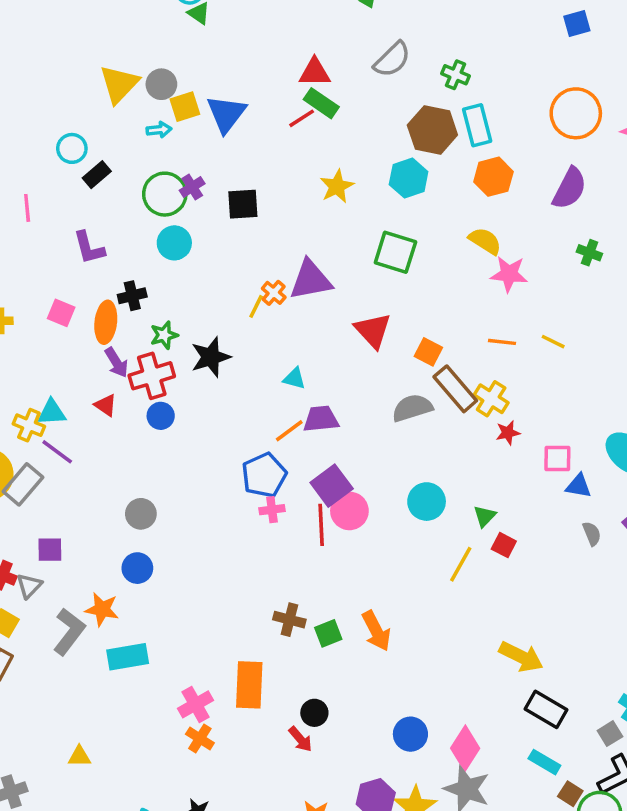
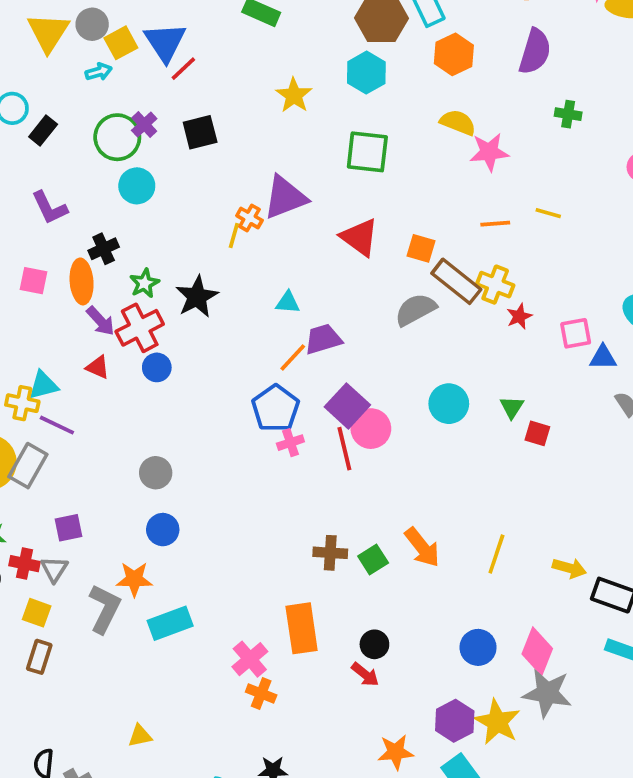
red line: (302, 118) -> (183, 69), moved
yellow line: (461, 564) -> (496, 554), moved
yellow arrow: (521, 657) -> (569, 568), moved, size x0.7

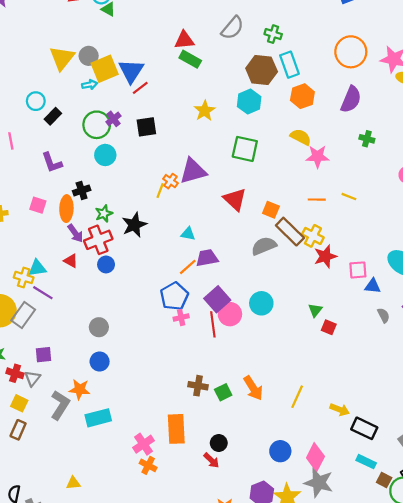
yellow square: (121, 43) -> (105, 69), size x1.4
red star: (519, 316) -> (325, 256), size x1.5
cyan circle: (449, 404) -> (261, 303), moved

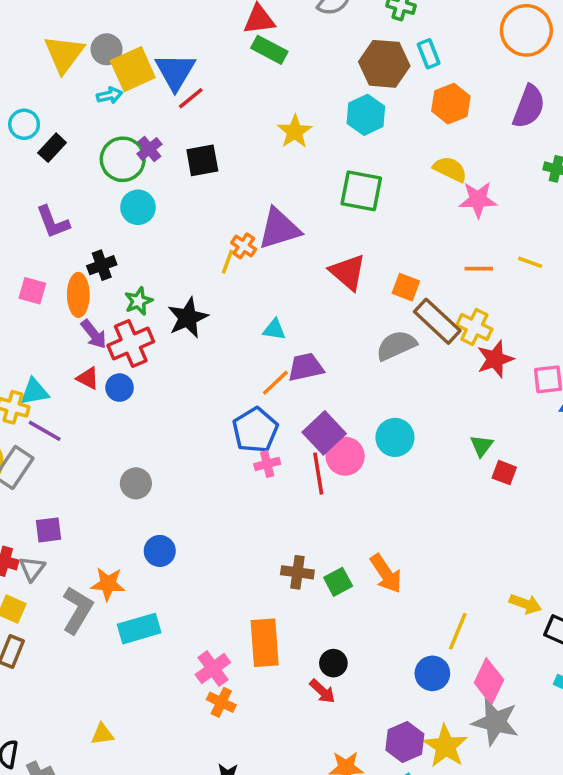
cyan rectangle: (289, 65) -> (429, 54), size x0.7
blue circle: (106, 264) -> (120, 388), moved
blue circle: (100, 361) -> (160, 551), moved
yellow line: (297, 397) -> (458, 631), moved

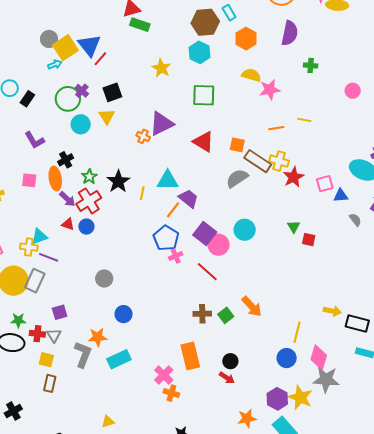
yellow triangle: (64, 54) -> (107, 116), moved, size x0.7
yellow line: (227, 262) -> (142, 193), moved
cyan triangle: (274, 330) -> (168, 180), size x1.6
purple trapezoid: (306, 367) -> (188, 199), turned 60
red line: (318, 474) -> (207, 272), moved, turned -30

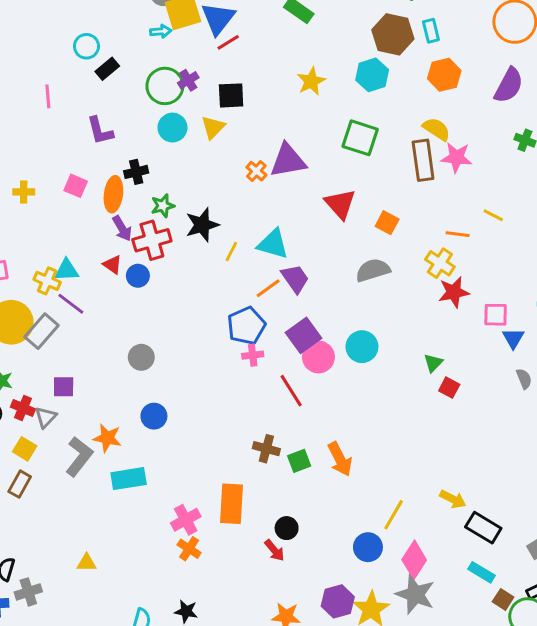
orange line: (276, 128) -> (458, 234), moved
brown rectangle: (258, 161) -> (423, 160), moved, turned 32
blue triangle: (341, 196) -> (513, 338), turned 49

